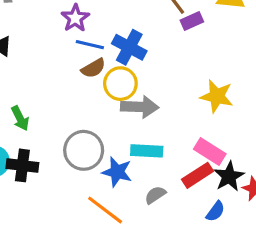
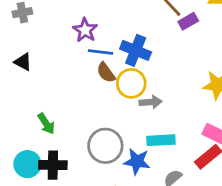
brown semicircle: (93, 68) -> (106, 72), turned 90
gray arrow: (140, 107) -> (151, 102), size x0.7

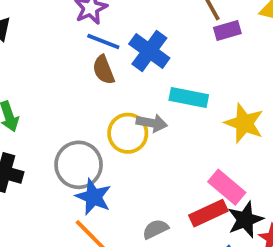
yellow circle: (131, 83) -> (128, 133), moved
cyan rectangle: (161, 140) -> (189, 97), moved
blue star: (137, 162) -> (93, 197), moved

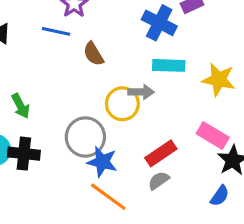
blue line: (103, 41) -> (56, 31), moved
blue cross: (149, 51) -> (159, 23), moved
red rectangle: (208, 213) -> (161, 153), moved

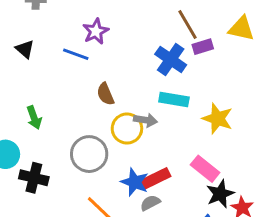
brown semicircle: (93, 54) -> (105, 94), moved
black cross: (24, 154) -> (34, 178), moved
blue star: (102, 162) -> (135, 182), moved

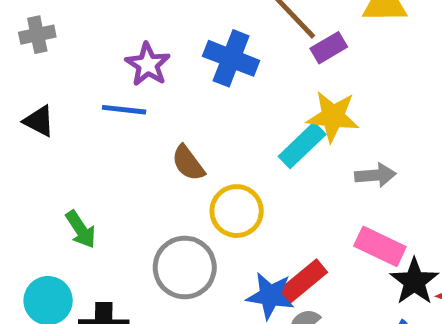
blue cross: (171, 60) -> (231, 58), moved
cyan rectangle: (174, 99) -> (302, 145), turned -40
yellow star: (218, 119) -> (333, 116), moved
gray arrow: (145, 120) -> (375, 175), moved

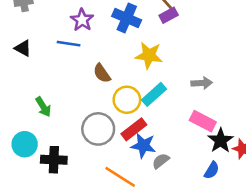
purple rectangle: (329, 48) -> (169, 15), moved
yellow star: (333, 116) -> (149, 55), moved
cyan rectangle: (302, 145) -> (154, 94), moved
red rectangle: (303, 281) -> (134, 129), moved

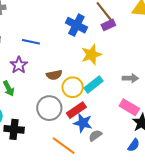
purple star: (82, 20) -> (19, 65), moved
yellow star: (149, 55) -> (91, 55), turned -30
brown semicircle: (102, 73) -> (54, 75), moved, turned -70

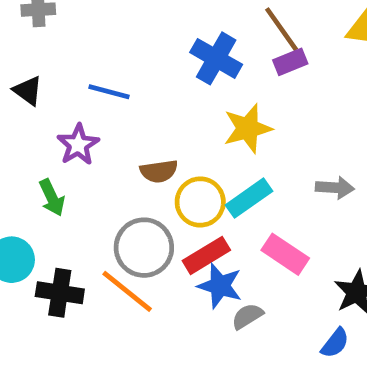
pink rectangle: (129, 107) -> (285, 254), moved
orange line: (64, 146) -> (127, 291), moved

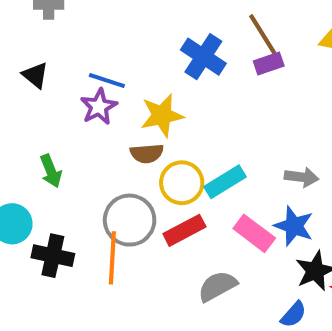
yellow star: (248, 128) -> (162, 115), moved
purple star: (78, 145) -> (99, 107), moved
blue star: (220, 286) -> (294, 226), moved
orange line: (127, 291) -> (112, 258), turned 51
gray semicircle: (247, 316) -> (217, 286), size x1.4

